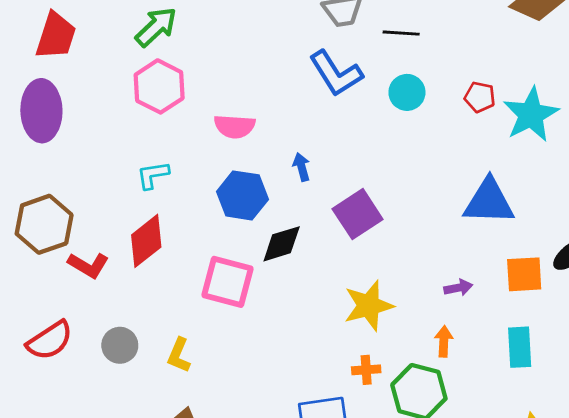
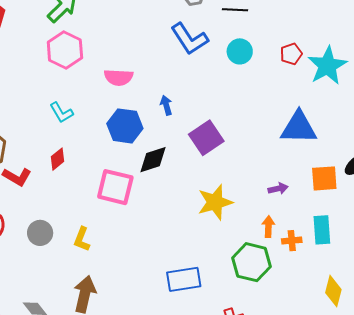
red pentagon: (480, 97) -> (291, 54), turned -30
cyan L-shape: (153, 175) -> (61, 113), turned -110
red diamond: (146, 241) -> (58, 159), size x0.6
orange cross: (366, 370) -> (292, 241), moved

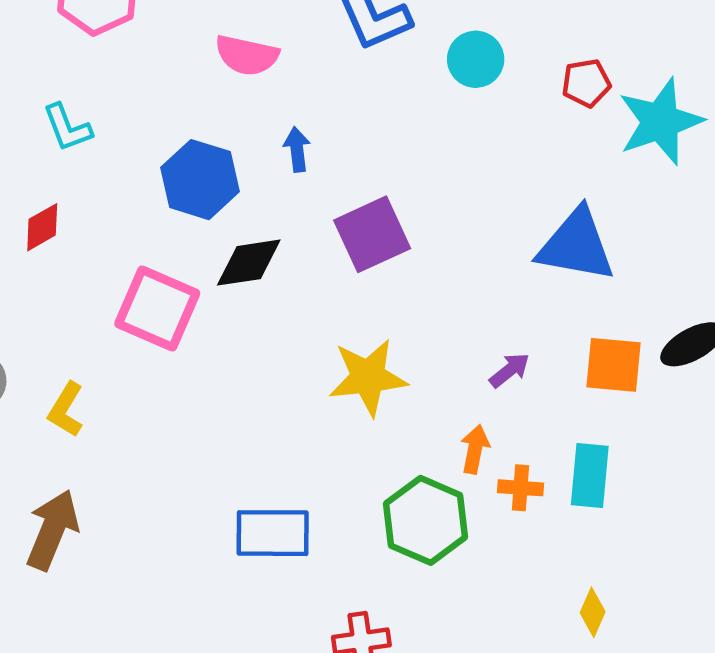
pink semicircle: (119, 77) -> (247, 55), moved
purple arrow: (278, 189) -> (510, 370), turned -36
yellow diamond: (333, 291) -> (593, 612), size x0.7

